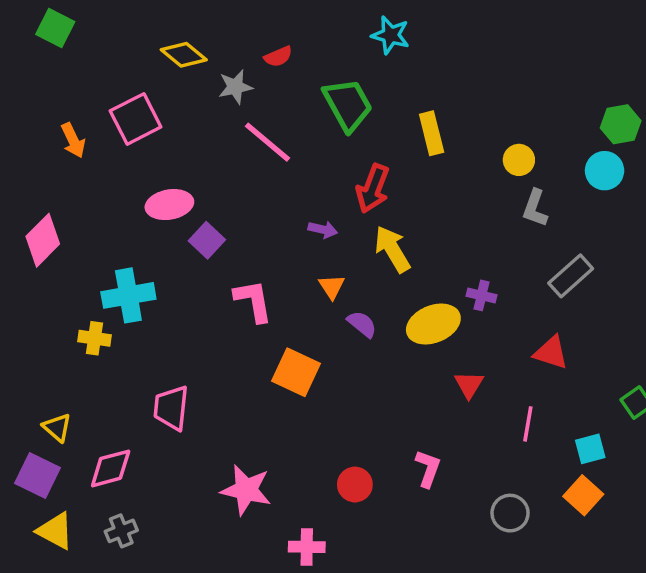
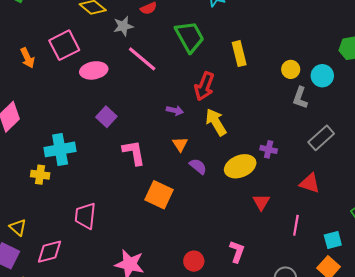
cyan circle: (605, 171) -> (322, 76), moved
pink ellipse: (169, 205) -> (94, 70), moved

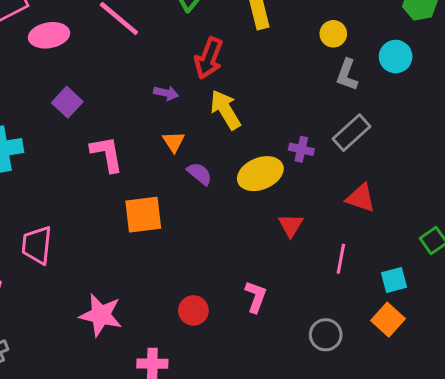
cyan circle: (322, 76) -> (396, 57), moved
gray rectangle: (321, 138) -> (352, 133), moved
orange square: (159, 195) -> (143, 215), turned -32

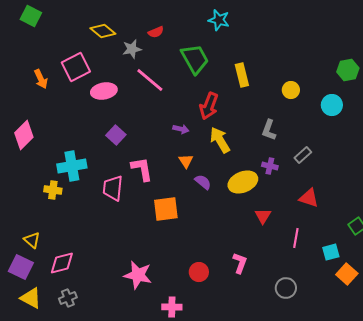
gray L-shape: (347, 75) -> (269, 130), moved
gray rectangle: (352, 133) -> (303, 155), size x0.7
pink trapezoid: (37, 245) -> (113, 188), moved
orange square: (388, 320) -> (347, 274), moved

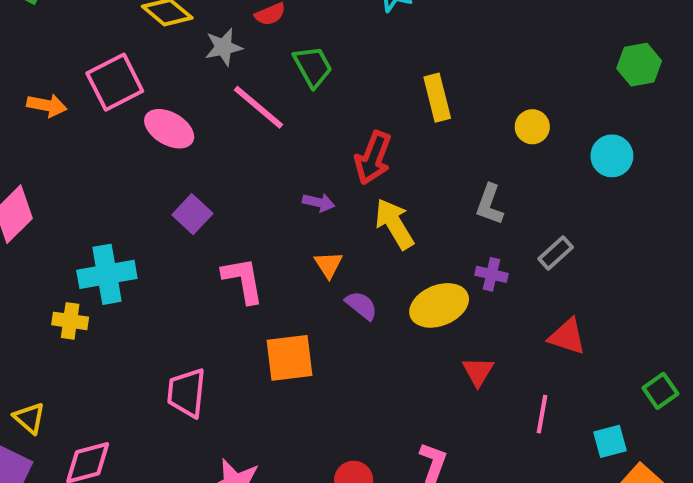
green trapezoid: (195, 59) -> (313, 67), moved, size x0.7
green hexagon: (348, 70) -> (639, 65), moved
orange arrow: (41, 79) -> (47, 105), turned -54
pink ellipse: (104, 91) -> (169, 129), turned 40
pink trapezoid: (113, 188) -> (187, 393), moved

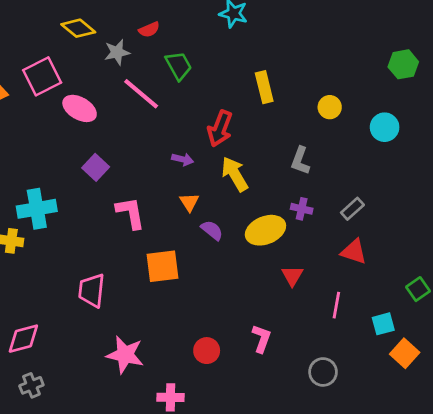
gray rectangle: (556, 253) -> (352, 209), moved

